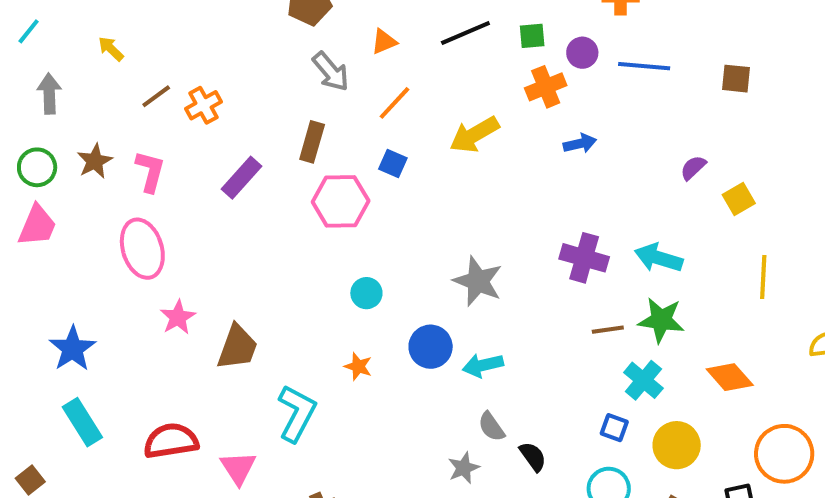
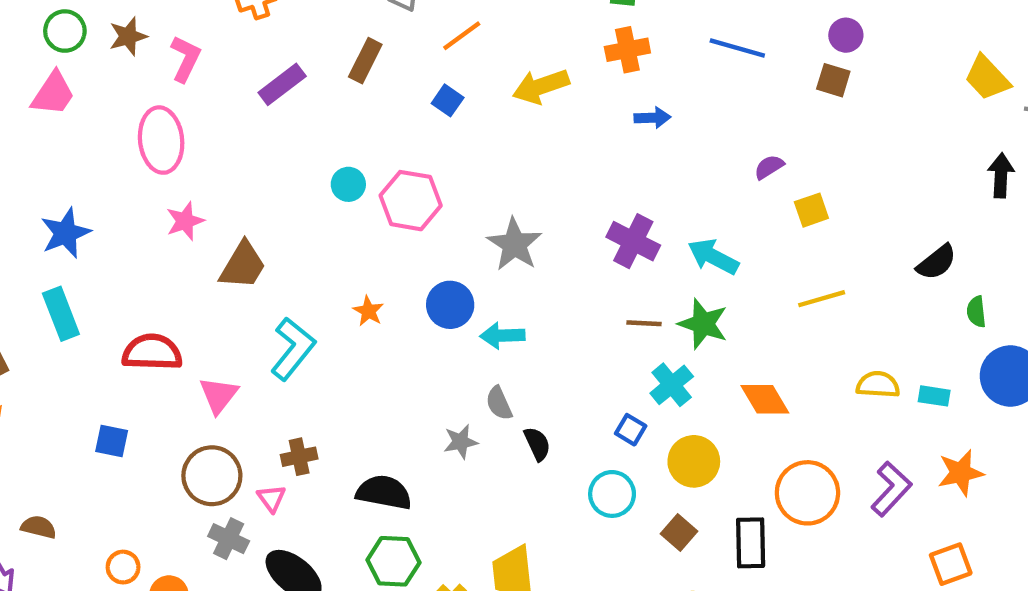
purple circle: (582, 53) -> (846, 35), moved
pink hexagon: (341, 201) -> (411, 201), moved
yellow line: (763, 277) -> (822, 299), turned 60
cyan circle: (366, 293) -> (348, 184), moved

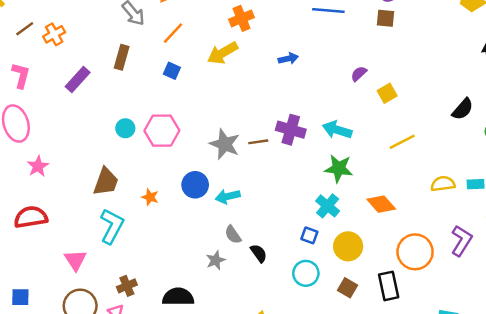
orange cross: (627, 50) -> (242, 18), moved
brown trapezoid: (243, 265) -> (106, 182), moved
brown line: (644, 323) -> (258, 142), moved
red semicircle: (152, 352) -> (31, 217), moved

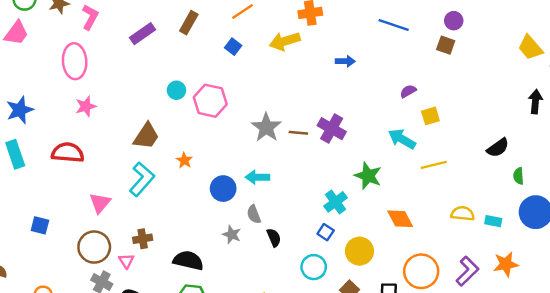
cyan arrow: (337, 130) -> (402, 139), moved
blue circle: (195, 185) -> (223, 189), moved
cyan cross: (328, 206) -> (336, 202), moved
gray star: (216, 260) -> (232, 235), turned 30

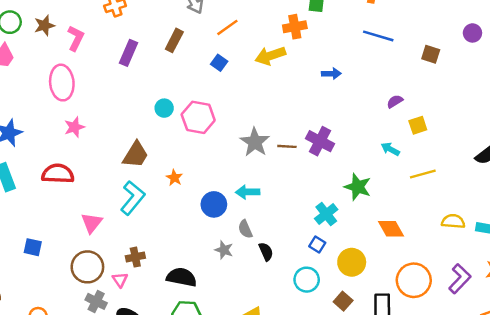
purple circle: (454, 21) -> (472, 33), moved
purple rectangle: (143, 34) -> (129, 53), turned -30
cyan arrow: (402, 139) -> (390, 149), size x0.7

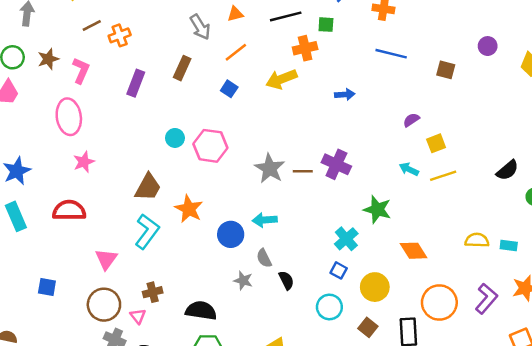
yellow line: (423, 174) -> (443, 176), moved
orange star: (174, 178) -> (189, 209), size x1.6

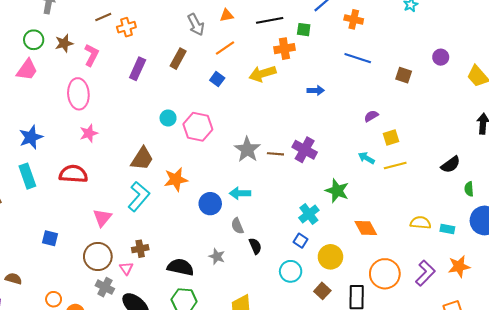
orange star: (189, 209) -> (176, 179), turned 30
gray star: (243, 281) -> (217, 256), moved

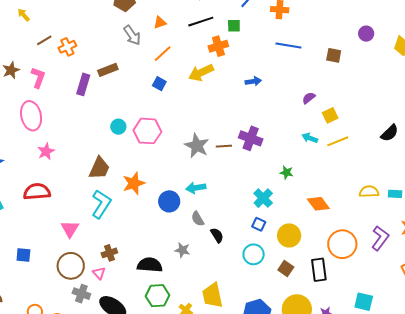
brown rectangle: (178, 59) -> (108, 70), moved, turned 48
green star: (337, 191) -> (287, 173), size x0.6

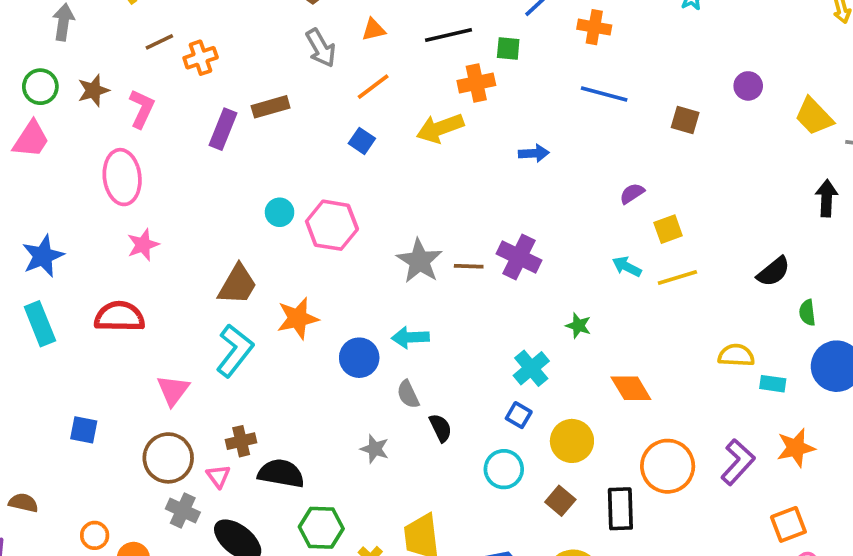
yellow semicircle: (369, 192) -> (736, 355), moved
black semicircle: (150, 265) -> (281, 473), moved

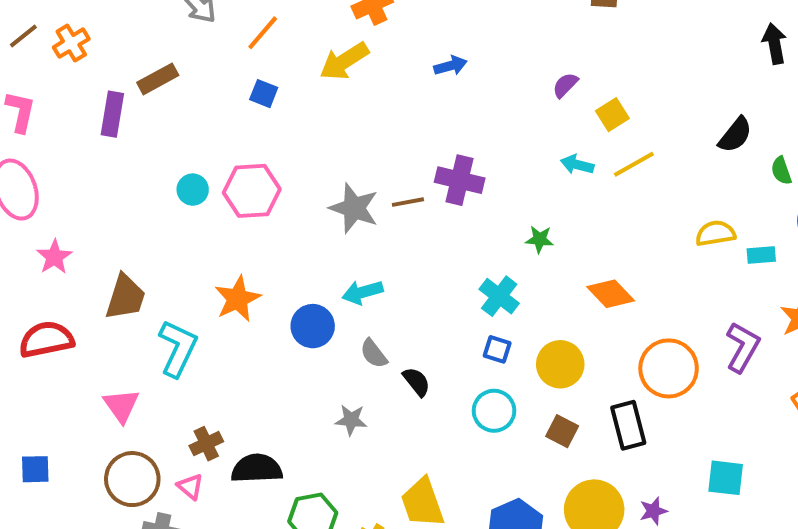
brown trapezoid: (238, 285) -> (125, 297), moved

